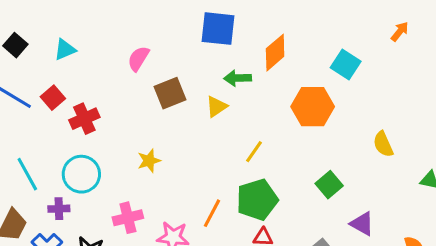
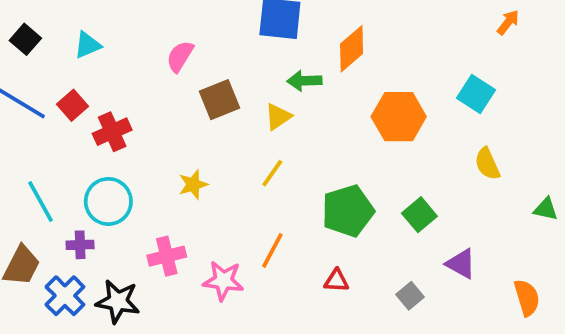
cyan square: (346, 65) -> (476, 94), moved
yellow line: (254, 152) -> (272, 173), moved
green pentagon: (257, 200) -> (348, 211), moved

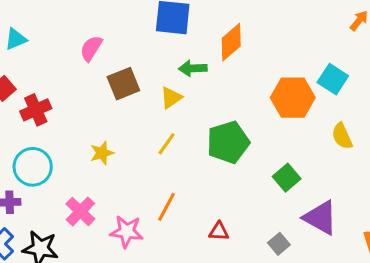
orange hexagon: (399, 117) -> (293, 98), moved
green pentagon: (348, 211) -> (228, 142), moved
pink cross: (167, 256) -> (80, 211), turned -32
purple triangle: (461, 264) -> (320, 218), size x1.4

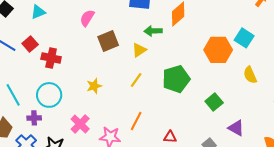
red cross: (36, 110) -> (51, 58), turned 36
purple triangle: (320, 218) -> (236, 128), size x0.7

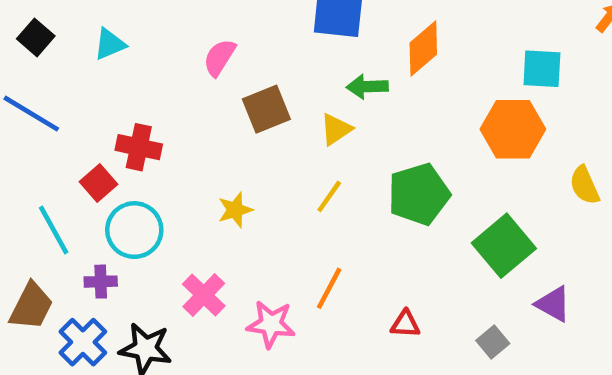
cyan square: (244, 38) -> (542, 69), moved, turned -30
red square: (30, 44) -> (98, 183), moved
green square: (214, 102) -> (504, 246), size x1.5

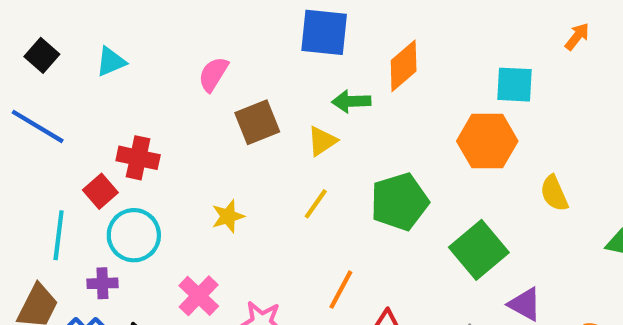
cyan line: (54, 230) -> (59, 235), turned 36
orange line: (329, 288) -> (341, 290), moved

